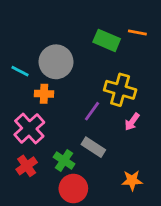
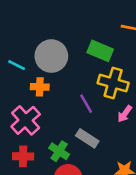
green rectangle: (107, 40) -> (100, 51), moved
purple line: (92, 111) -> (86, 104), turned -66
red cross: (27, 166) -> (23, 156), turned 36

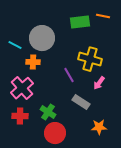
green rectangle: (100, 51) -> (80, 22), moved, turned -30
gray rectangle: (87, 138) -> (81, 102), moved

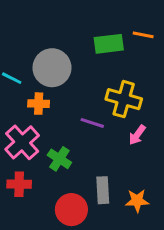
purple line: (69, 75) -> (92, 123), turned -42
gray rectangle: (81, 102) -> (103, 190), moved, turned 54
green cross: (48, 112) -> (59, 159), moved

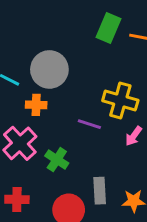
green rectangle: (109, 44) -> (109, 28), moved, turned -60
red cross: (19, 184) -> (17, 199), moved

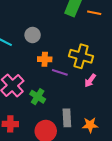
gray circle: (49, 69) -> (33, 35), size x0.6
orange cross: (36, 105) -> (45, 59), moved

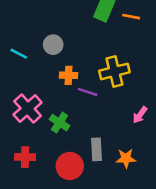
yellow cross: (81, 56) -> (114, 71), turned -30
pink arrow: (90, 80) -> (140, 115), moved

